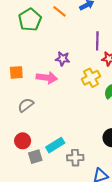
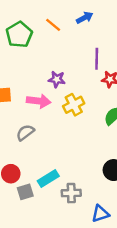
yellow cross: (91, 78) -> (74, 105), moved
gray semicircle: (26, 105) -> (25, 133), moved

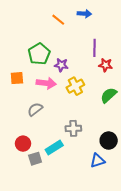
blue arrow: (85, 18) -> (84, 14), turned 32
green pentagon: (19, 35) -> (39, 54), moved
gray cross: (71, 193) -> (73, 128), moved
blue triangle: (100, 214) -> (98, 161), moved

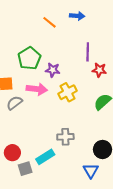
gray semicircle: (35, 109) -> (15, 103), moved
blue triangle: (98, 161) -> (91, 171), turned -42

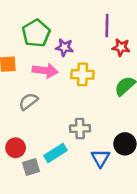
yellow cross: (68, 92) -> (82, 74), turned 30
gray semicircle: (15, 103) -> (28, 101), moved
blue triangle: (91, 171) -> (100, 158), moved

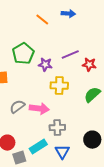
purple line: (107, 26) -> (70, 55), moved, turned 66
pink arrow: (45, 71) -> (39, 109), moved
blue triangle: (100, 158) -> (62, 152), moved

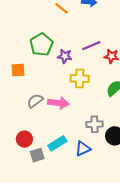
gray cross: (57, 128) -> (95, 124), moved
blue triangle: (62, 152) -> (83, 149), turned 35

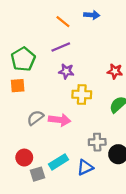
green pentagon: (41, 45) -> (23, 59), moved
purple line: (91, 46) -> (61, 47), moved

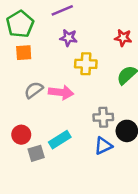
orange square: (18, 86) -> (24, 53), moved
blue triangle: (85, 167) -> (103, 146), moved

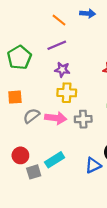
orange square: (24, 53) -> (15, 97), moved
yellow cross: (86, 64) -> (67, 93), moved
gray cross: (103, 117) -> (83, 119), moved

